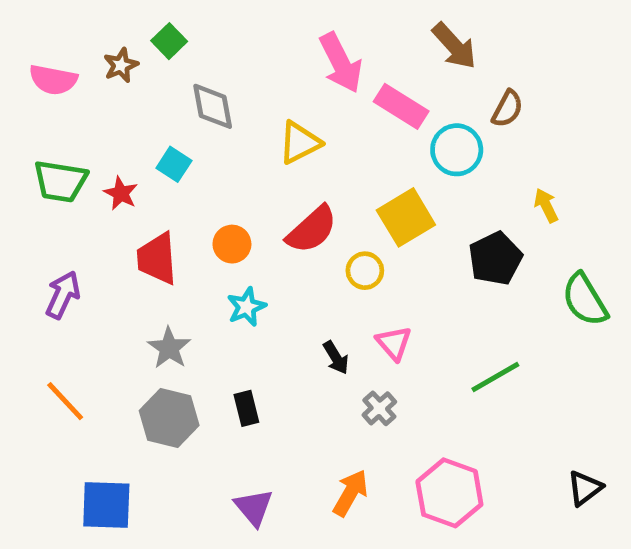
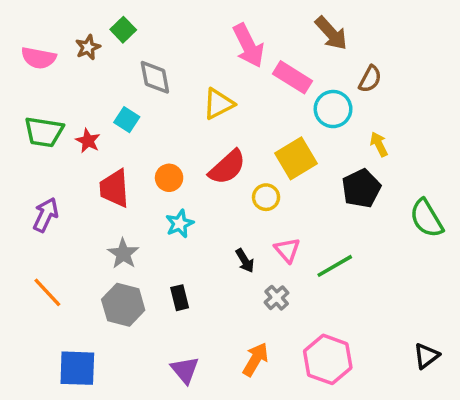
yellow arrow: (546, 205) -> (379, 144), moved
green line: (495, 377) -> (335, 266), moved

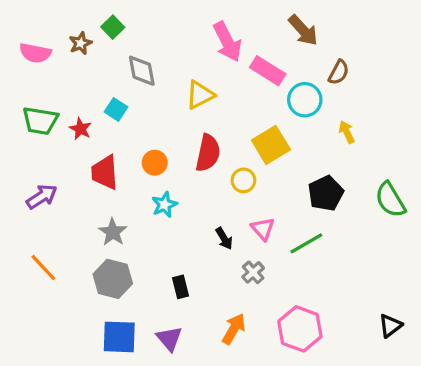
red semicircle: (227, 167) -> (208, 153), turned -36
black pentagon: (361, 188) -> (326, 193), moved
purple arrow: (46, 215) -> (42, 197), turned 32
black rectangle: (180, 298) -> (181, 287), moved
blue square: (77, 368) -> (119, 337), moved

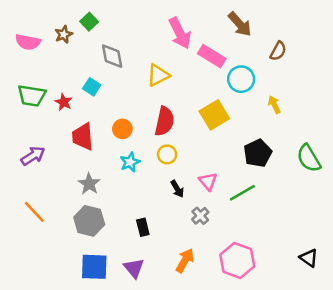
brown semicircle: (339, 72) -> (278, 51), moved
yellow circle: (243, 180) -> (167, 154), moved
black triangle: (390, 326) -> (309, 258), turned -48

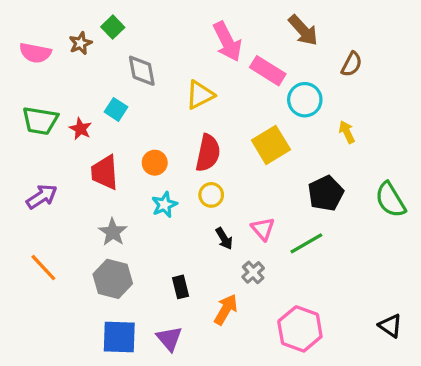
orange arrow: (185, 260) -> (226, 310), moved

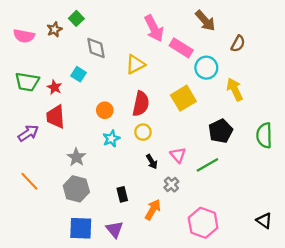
yellow arrow: (347, 132) -> (235, 89), size x1.5
red trapezoid: (105, 172) -> (56, 117), moved
green semicircle: (390, 200) -> (264, 135), turned 30

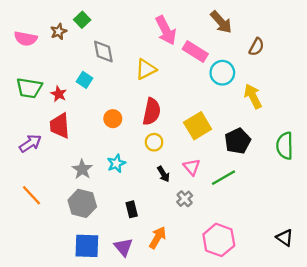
yellow square: (183, 98) -> (198, 126), moved
cyan star: (111, 139) -> (116, 163), moved
orange arrow: (153, 210) -> (158, 238), moved

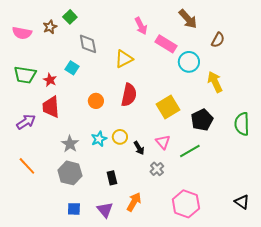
pink arrow: (166, 30) -> (141, 26), size x0.7
yellow circle: (154, 142) -> (120, 137), moved
blue square: (87, 246) -> (74, 209), size x0.6

